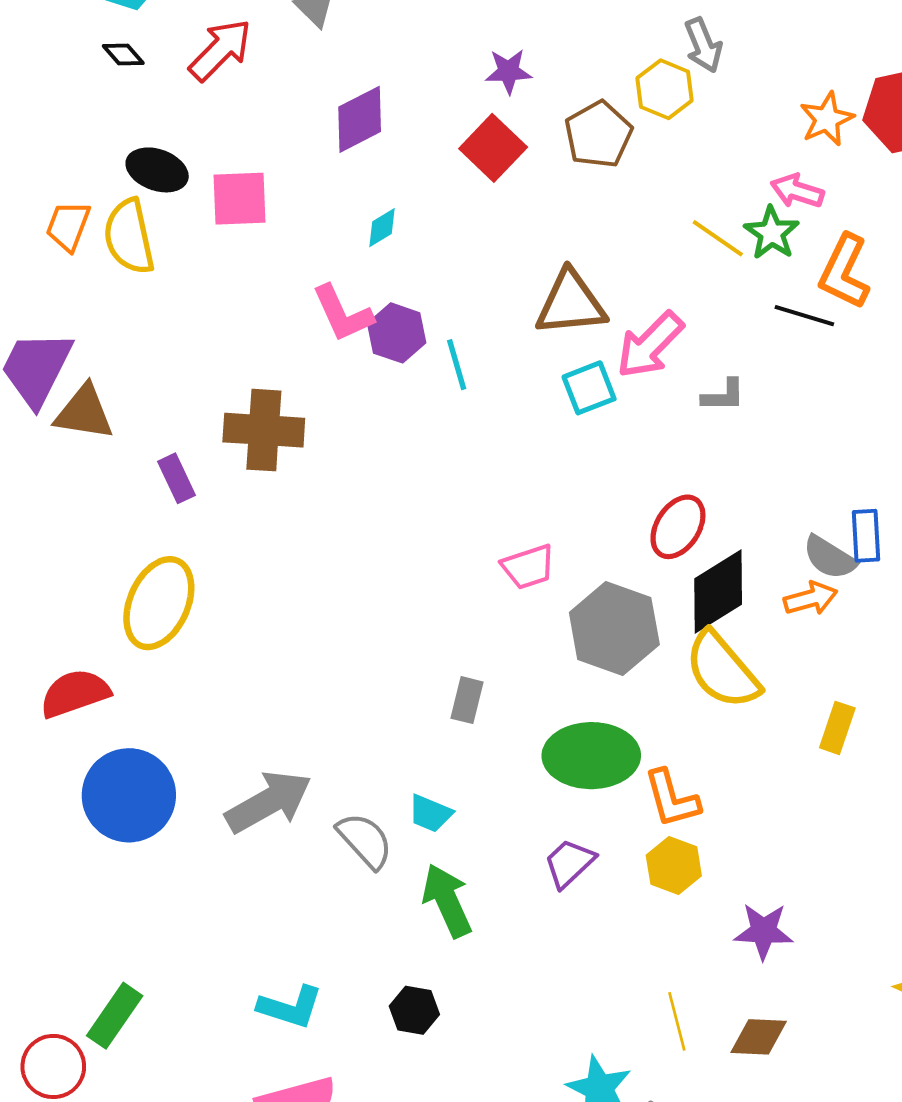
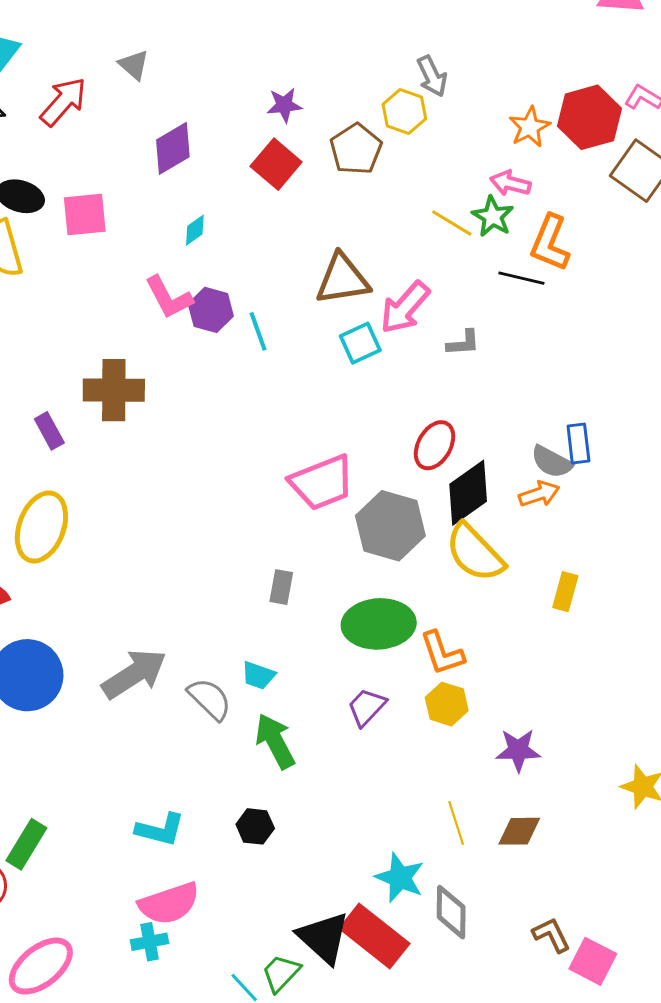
pink trapezoid: (528, 567) -> (322, 483), size x1.6

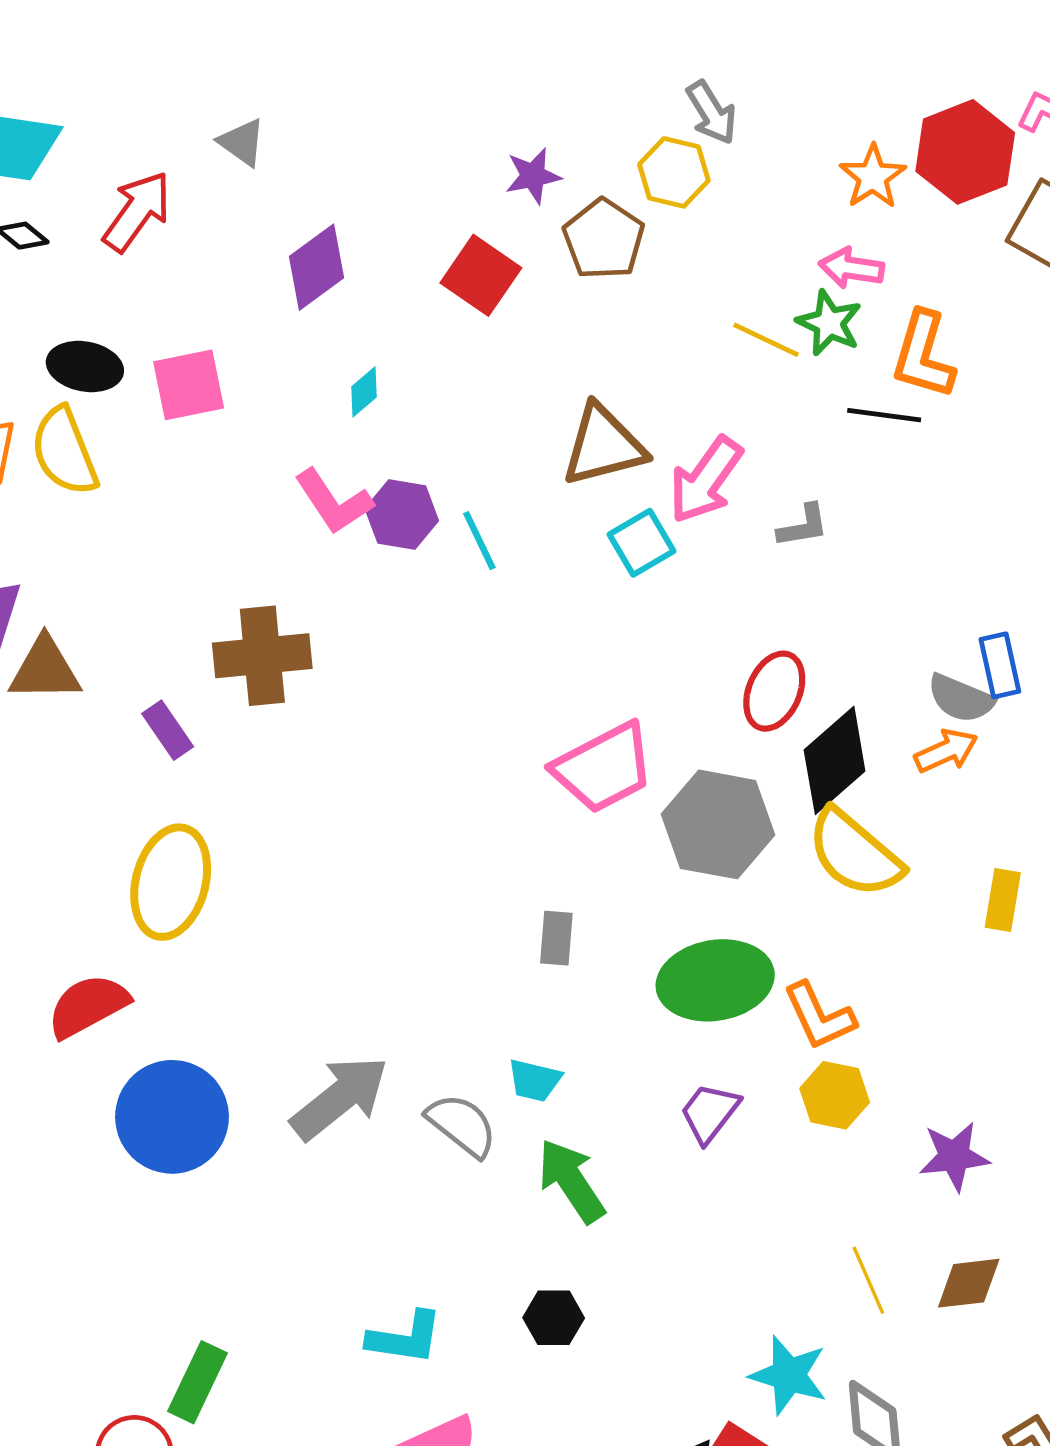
purple star: (284, 105) -> (533, 176), moved

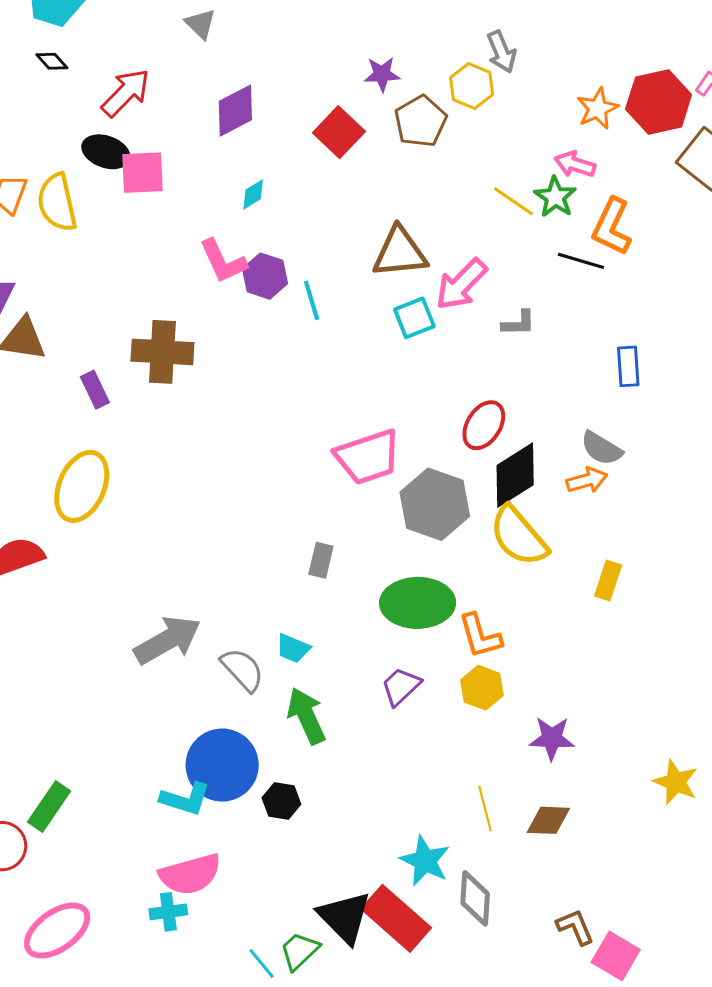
red arrow: (137, 211) -> (126, 93), moved
black ellipse: (85, 366) -> (106, 152), moved
blue rectangle: (1000, 665) -> (628, 366), moved
blue circle: (172, 1117) -> (222, 765), moved

